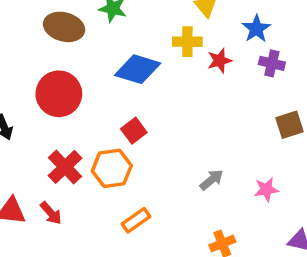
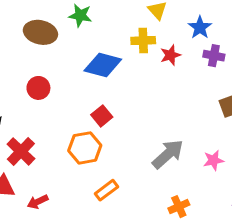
red circle: (59, 94) -> (38, 88), size x0.6
red cross: (65, 167) -> (21, 151), moved
gray arrow: (212, 180) -> (168, 154), size x1.6
red arrow: (51, 213) -> (38, 202), moved, turned 108

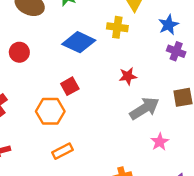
red star: (170, 55) -> (128, 76), moved
gray arrow: (168, 154) -> (144, 108), moved
pink star: (213, 160) -> (160, 142), turned -30

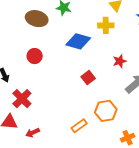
red square: (70, 86) -> (88, 78), moved
orange hexagon: (50, 111) -> (106, 111), moved

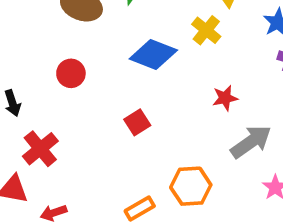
yellow cross: (106, 25) -> (206, 30), turned 35
red square: (88, 78) -> (137, 122), moved

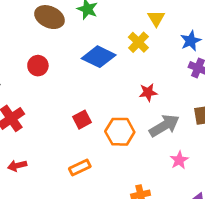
red square: (137, 122) -> (82, 120), moved
orange hexagon: (191, 186) -> (120, 132), moved

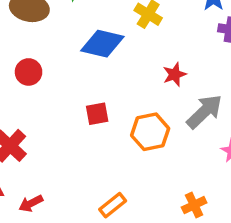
red square: (82, 120) -> (97, 114), moved, turned 30
orange rectangle: (80, 167) -> (113, 205), moved

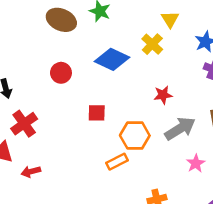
red circle: (29, 72) -> (61, 73), moved
orange rectangle: (113, 205) -> (117, 162), moved

